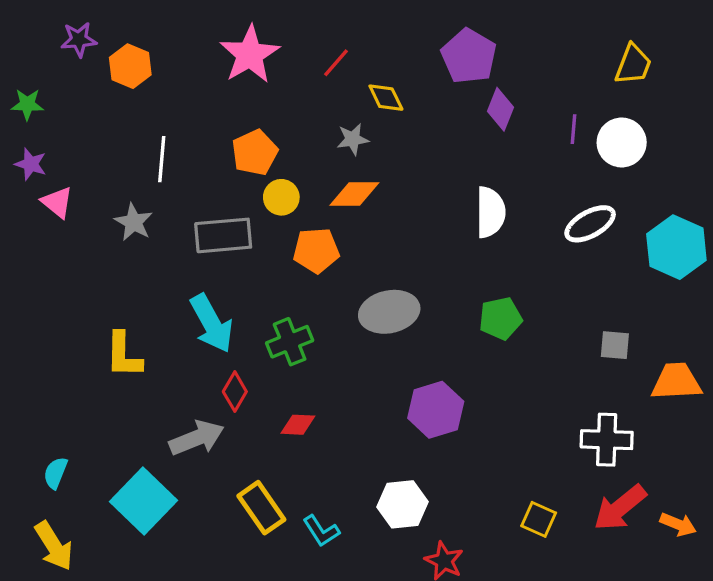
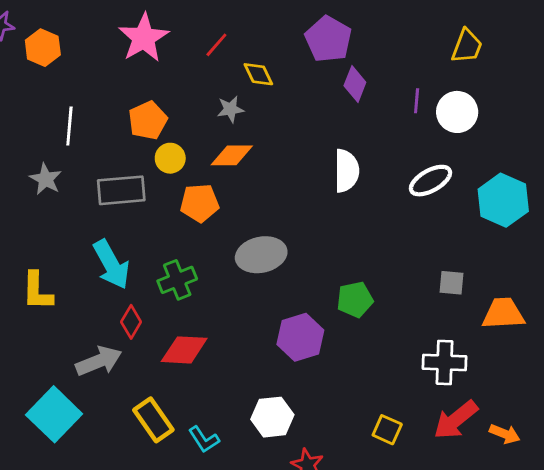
green pentagon: (500, 318) -> (355, 300), moved
red diamond: (298, 425) -> (184, 350), size x1.6

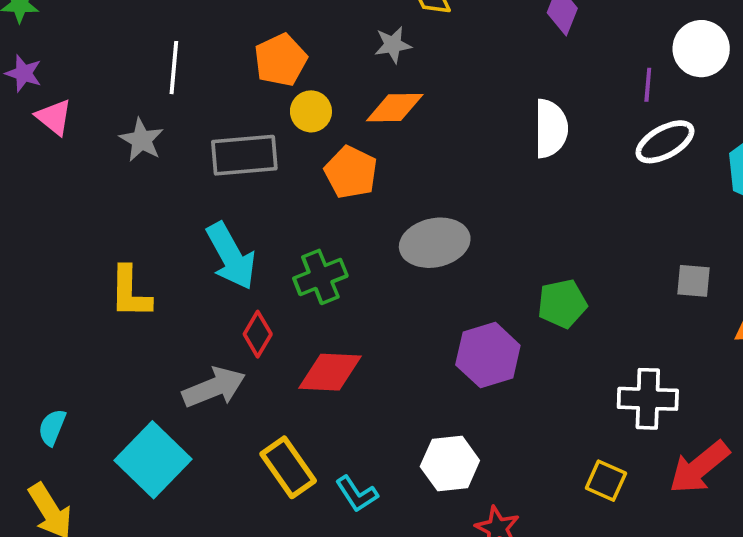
purple line: (417, 101) -> (648, 85), moved
orange pentagon: (200, 203) -> (351, 172), turned 30
white cross: (445, 362) -> (648, 399), moved

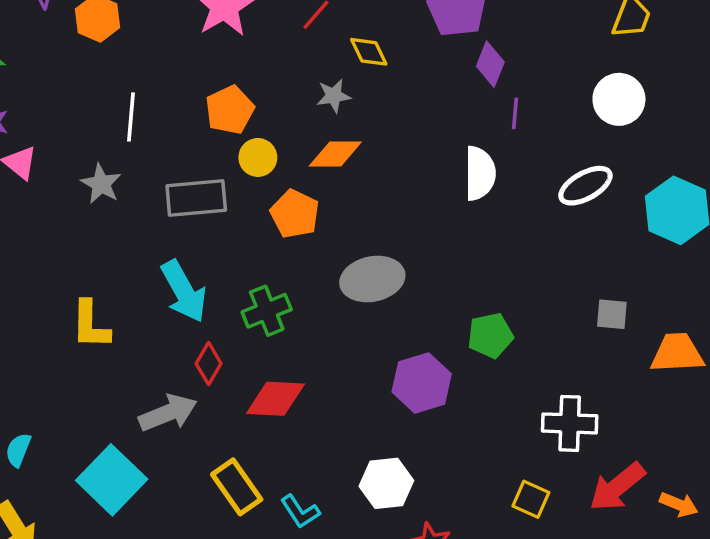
purple line: (648, 85) -> (515, 113), moved

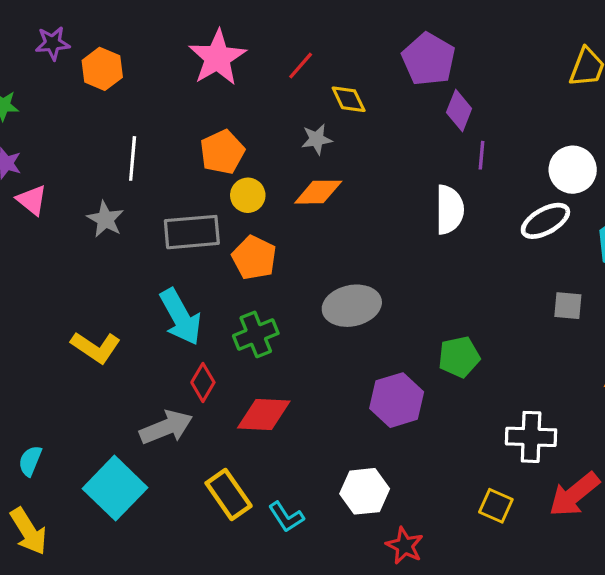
white circle: (619, 99) -> (573, 170), moved
orange pentagon: (295, 214) -> (254, 258), moved
gray square: (612, 314) -> (568, 306), moved
yellow L-shape: (90, 325) -> (96, 347), turned -57

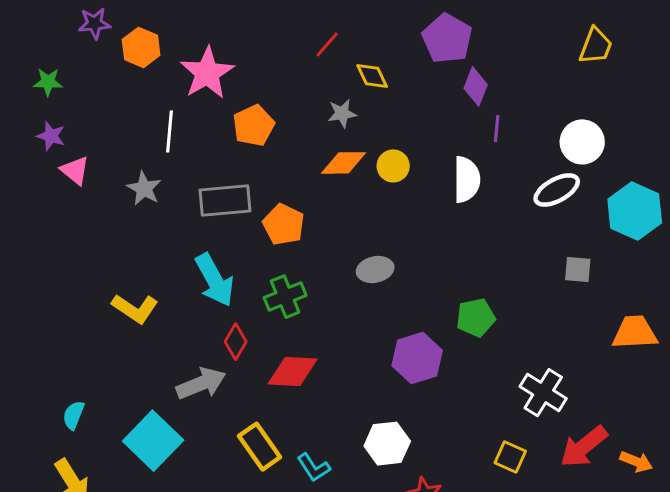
pink star: (217, 58) -> (207, 73), moved
yellow circle: (248, 195) -> (393, 166), moved
gray ellipse: (352, 306) -> (375, 270), size x0.7
white cross: (531, 437) -> (543, 393), turned 30

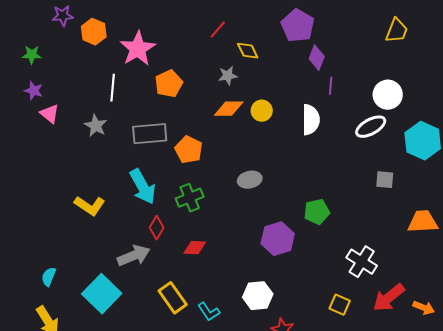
red diamond: (293, 372) -> (195, 248), size x0.7

